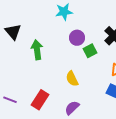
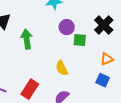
green square: (90, 51) -> (80, 40), turned 32

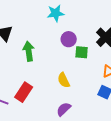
red rectangle: (30, 89) -> (24, 92), moved

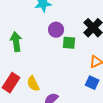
yellow semicircle: (64, 80) -> (33, 84), moved

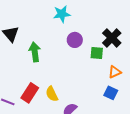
green square: (69, 43) -> (97, 53), moved

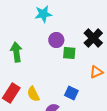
green square: (97, 53) -> (69, 53), moved
blue square: (111, 93) -> (71, 93), moved

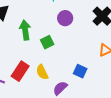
green square: (69, 53) -> (47, 42), moved, turned -32

